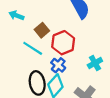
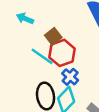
red hexagon: (63, 43) -> (62, 53), moved

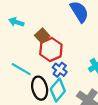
cyan line: (42, 56) -> (21, 69), moved

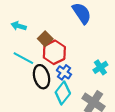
cyan line: (21, 69) -> (23, 58), moved
black ellipse: (40, 88) -> (42, 77), moved

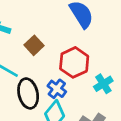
red hexagon: (54, 52) -> (74, 62), moved

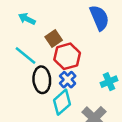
red hexagon: (74, 62) -> (67, 56), moved

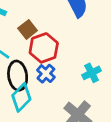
cyan diamond: (62, 102) -> (21, 97), moved

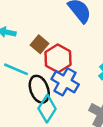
blue cross: (46, 74) -> (65, 82), size x1.5

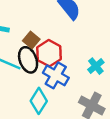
black ellipse: (39, 89) -> (28, 60), moved

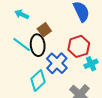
red hexagon: (49, 53) -> (79, 46), moved

